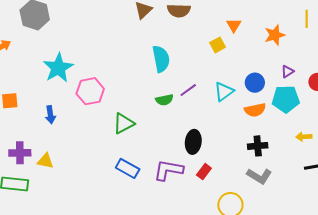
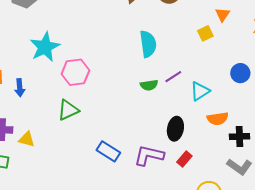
cyan triangle: (224, 92) -> (200, 91), moved
orange semicircle: (255, 110) -> (218, 119), moved
blue arrow: (50, 115) -> (20, 88), moved
green triangle: (124, 123) -> (68, 110), moved

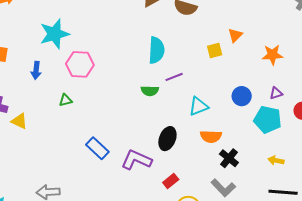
purple line: (173, 77) -> (174, 77), moved
blue arrow: (20, 88) -> (36, 70), moved
green triangle: (68, 110) -> (66, 100), size x0.6
black cross: (240, 136) -> (229, 158), turned 30
red rectangle: (184, 159) -> (171, 181), moved

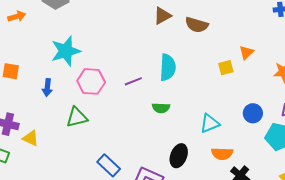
purple line: (174, 77) -> (133, 81), moved
green triangle: (66, 100) -> (77, 117), size x1.6

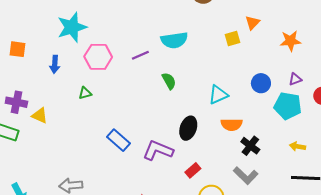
cyan semicircle: (168, 67) -> (174, 40), turned 80
green semicircle: (161, 108) -> (169, 81), turned -120
green triangle: (77, 117) -> (85, 93), size x0.6

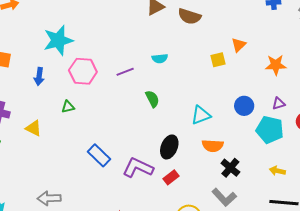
cyan semicircle: (174, 40) -> (160, 58), size x0.6
yellow triangle: (40, 116) -> (34, 128), moved
red rectangle: (193, 170) -> (171, 177), moved

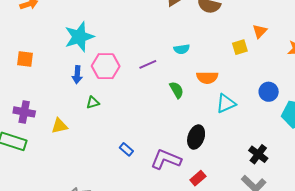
blue arrow: (39, 76) -> (77, 75), moved
yellow triangle: (34, 128) -> (59, 126), turned -36
orange semicircle: (213, 146) -> (207, 78), moved
blue rectangle: (99, 155) -> (126, 149), size x0.6
red rectangle: (171, 177) -> (198, 178), moved

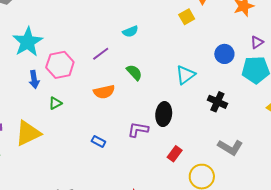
orange semicircle: (207, 78) -> (104, 92), moved
yellow triangle: (59, 126) -> (28, 133), size x1.6
black cross: (258, 154) -> (217, 102), moved
purple L-shape: (166, 159) -> (138, 130), moved, size x0.7

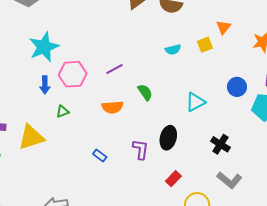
cyan semicircle: (130, 31) -> (173, 50), moved
black cross: (217, 102) -> (220, 144), moved
purple L-shape: (138, 130) -> (141, 149), turned 80

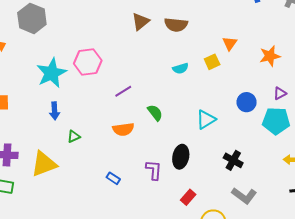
pink hexagon: (73, 74) -> (88, 62), moved

